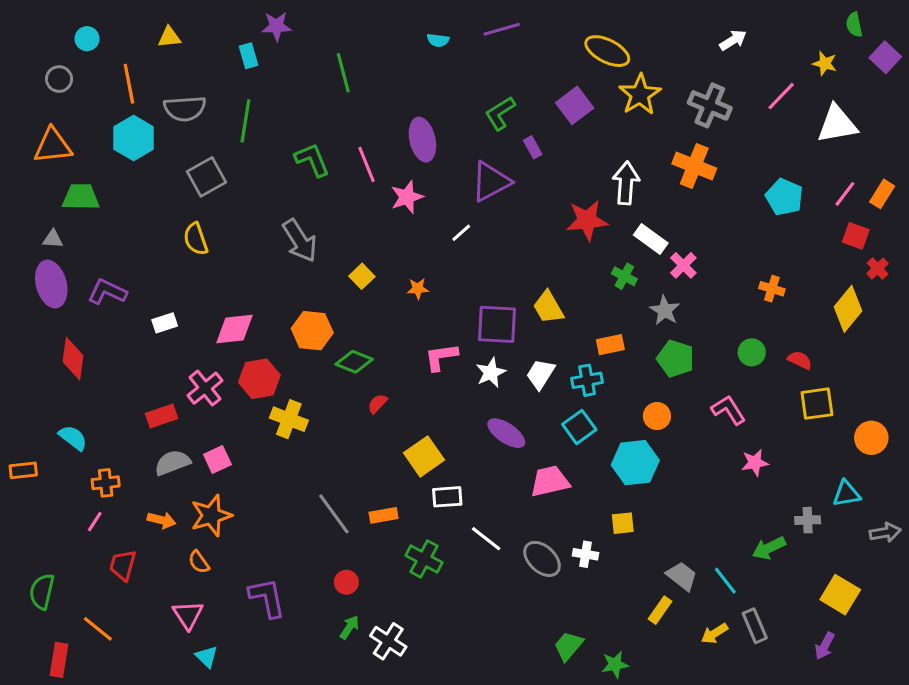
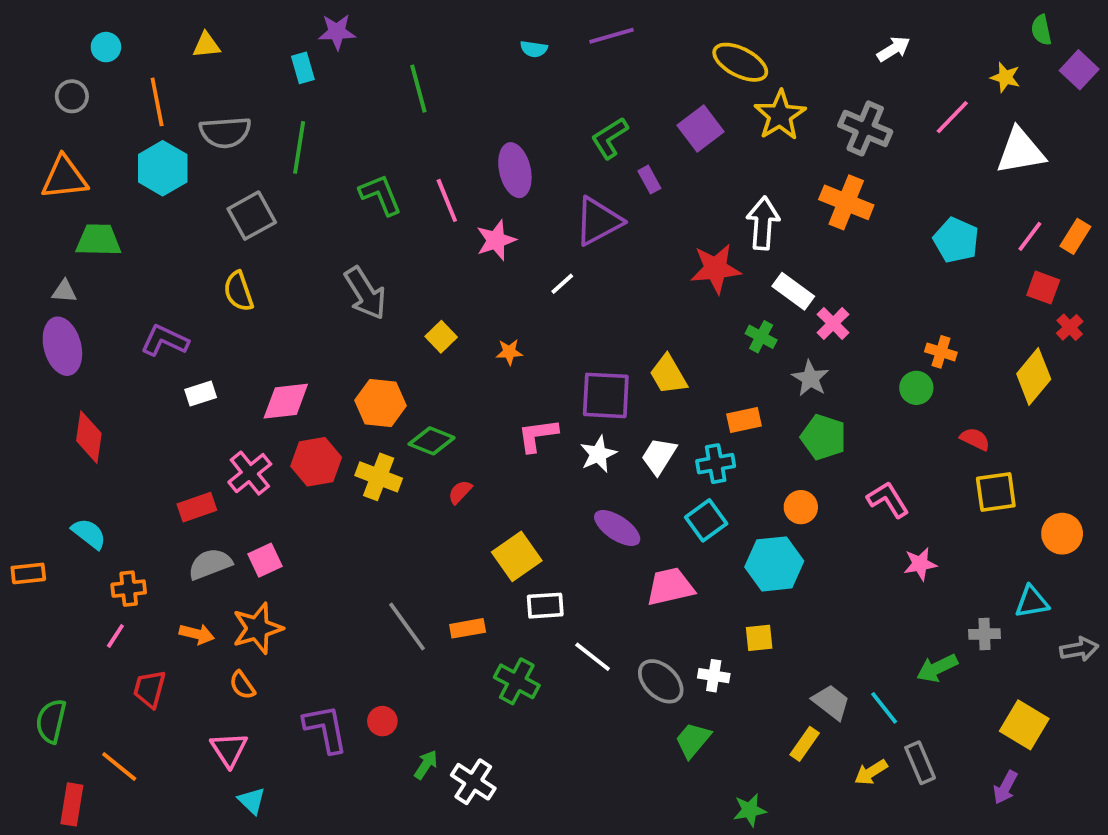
purple L-shape: (107, 292) -> (165, 341), moved
green circle: (752, 352) -> (916, 388), moved
yellow cross: (289, 419) -> (379, 477), moved
red circle: (346, 582) -> (382, 721), moved
green trapezoid: (568, 646) -> (693, 740), moved

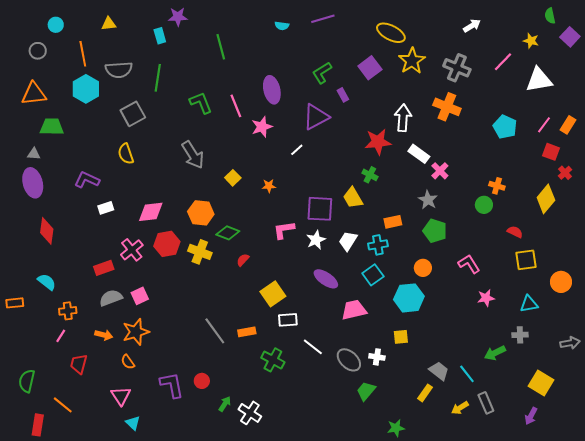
green cross: (761, 337) -> (370, 175), moved
cyan triangle: (1032, 602) -> (529, 304), moved

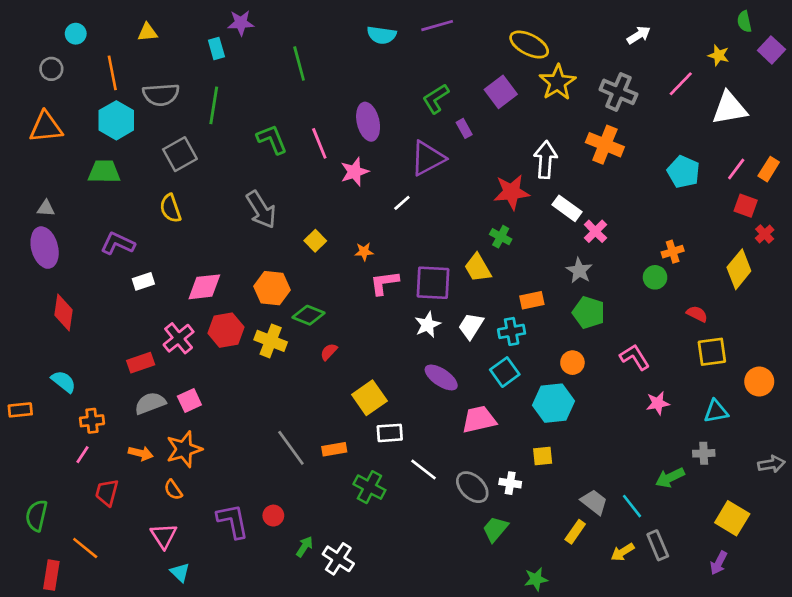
cyan semicircle: (282, 26) -> (382, 35), size x1.5
green trapezoid: (52, 127) -> (104, 172), moved
orange cross: (497, 186) -> (673, 252), turned -35
pink L-shape: (284, 230) -> (384, 283), moved

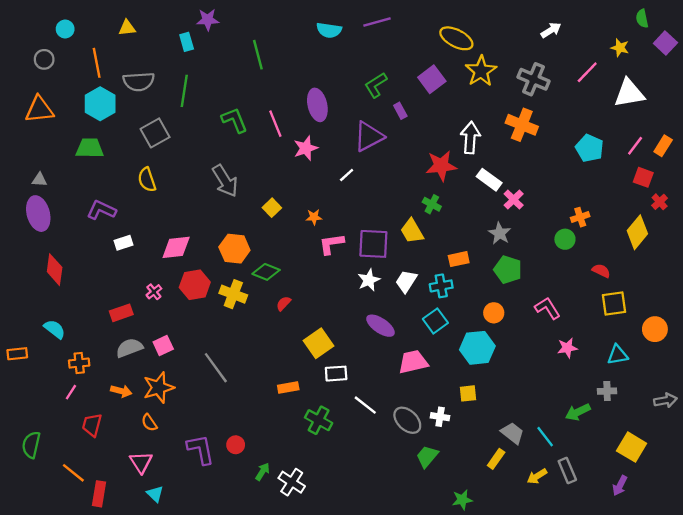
pink cross: (179, 338) -> (154, 292), size x0.6
gray line: (291, 448) -> (216, 368), moved
red rectangle: (51, 575) -> (99, 494), moved

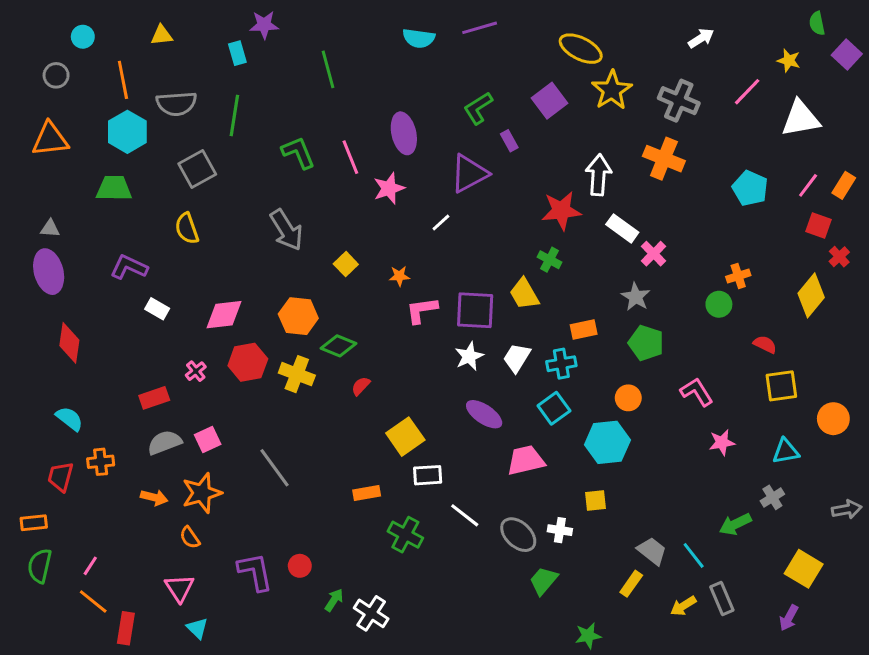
white rectangle: (124, 243) -> (157, 309), turned 48
orange rectangle: (17, 354) -> (34, 523), moved
gray cross: (607, 391) -> (772, 497), turned -30
pink line: (71, 392) -> (90, 566), moved
red trapezoid: (92, 425) -> (61, 477), moved

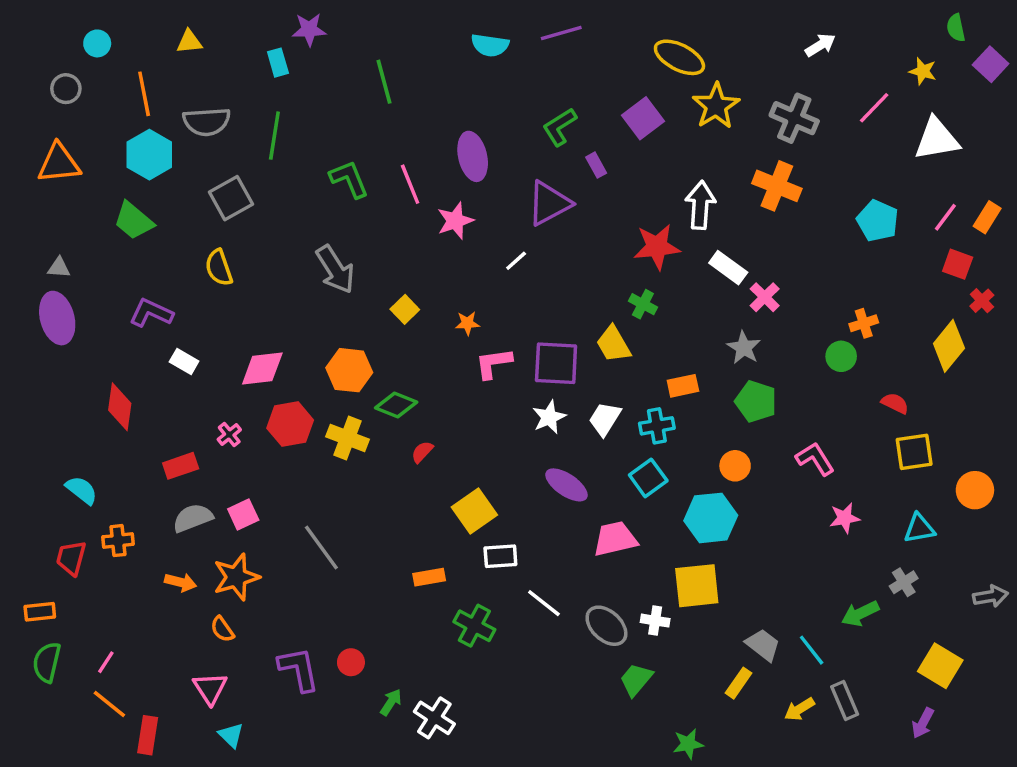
green trapezoid: (114, 188) -> (134, 221), turned -141
red diamond: (69, 343) -> (120, 407), moved
yellow square: (596, 500) -> (697, 586), size x1.8

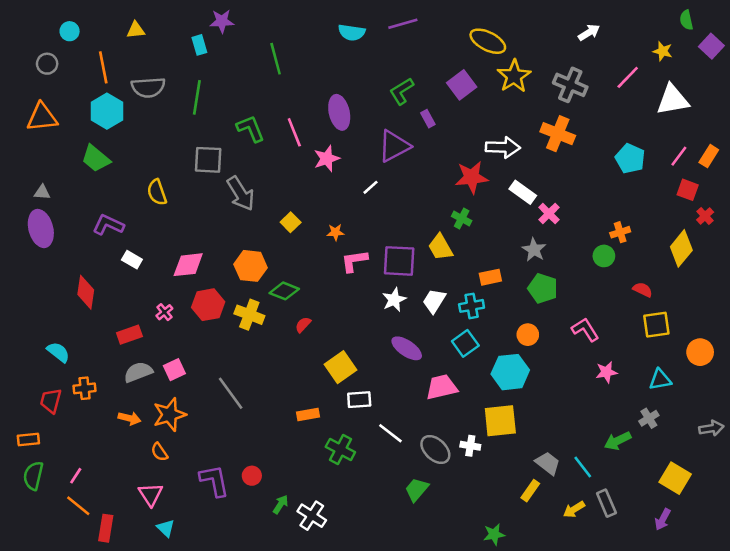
gray square: (231, 198) -> (208, 160), moved, turned 32
white arrow: (700, 205) -> (503, 147), turned 88
green trapezoid: (636, 680) -> (417, 489), moved

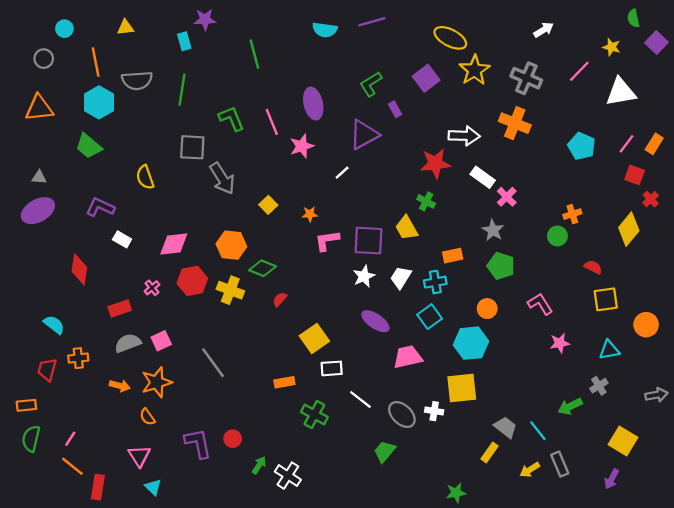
purple ellipse: (41, 228) -> (38, 211), turned 76

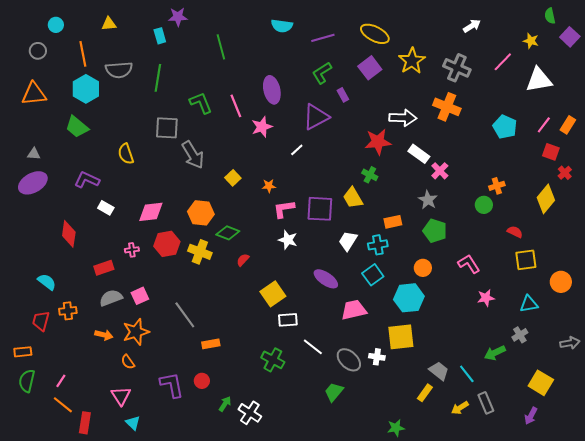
purple line: (372, 22) -> (323, 38), moved
yellow ellipse: (450, 38) -> (375, 34), moved
white star: (364, 276) -> (288, 240), moved, turned -30
pink cross: (152, 288) -> (132, 250), turned 32
orange rectangle: (284, 382) -> (211, 344), moved

